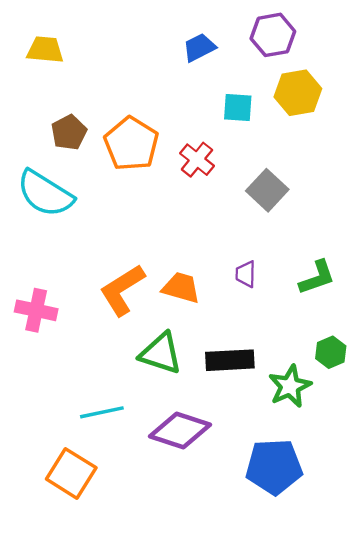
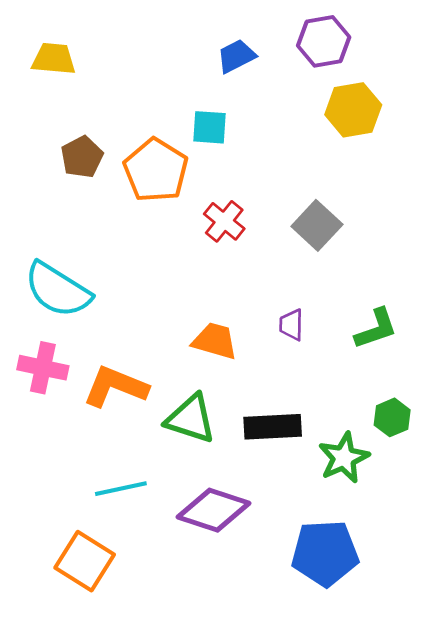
cyan square: (238, 107) -> (209, 127), moved
red cross: (197, 160) -> (224, 221), moved
cyan semicircle: (45, 194) -> (58, 290), moved
orange L-shape: (122, 290) -> (115, 387), moved, turned 54

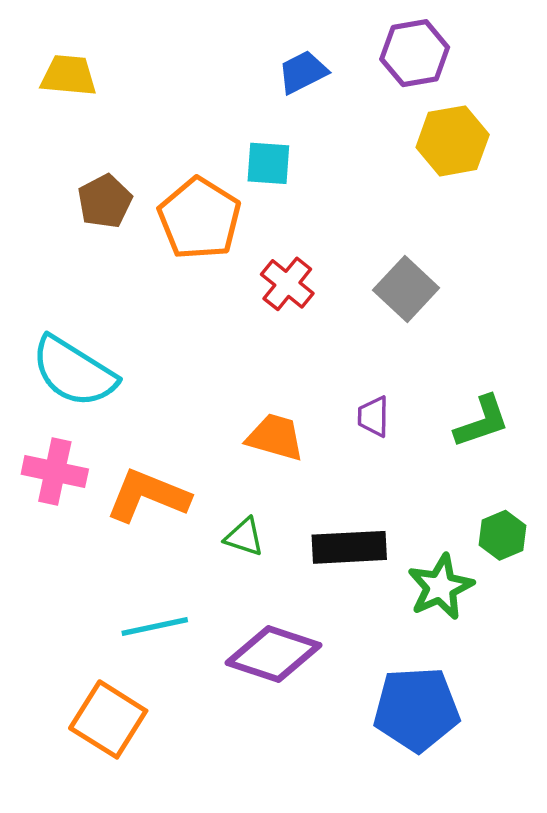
green triangle: (191, 419) -> (244, 537), size x0.6

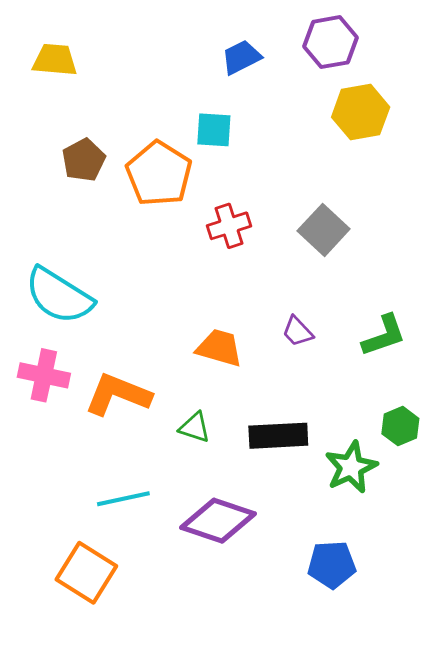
red cross: (287, 284) -> (229, 226), turned 33
purple trapezoid: (373, 416) -> (298, 331), turned -44
blue pentagon: (416, 709) -> (332, 565), size x0.7

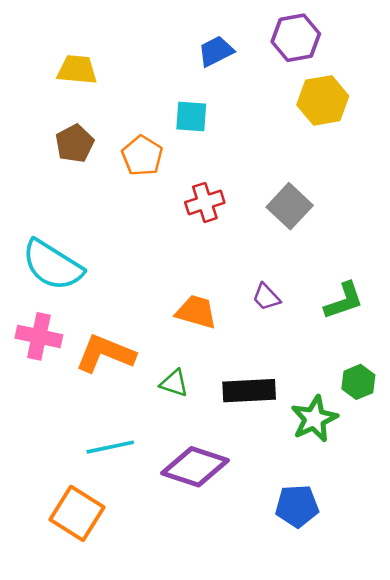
yellow trapezoid: (55, 60) -> (77, 70), moved
orange pentagon: (159, 174) -> (142, 156), size x0.7

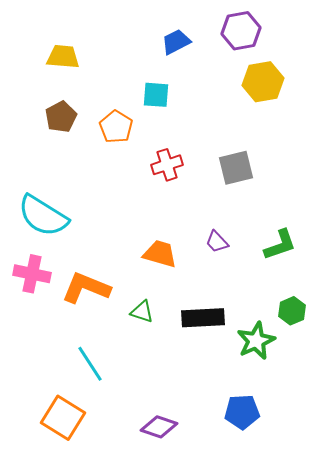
gray square: (290, 206) -> (236, 168), turned 33
cyan line: (110, 447) -> (90, 364), turned 69
purple diamond: (195, 467) -> (159, 427), moved, size x0.7

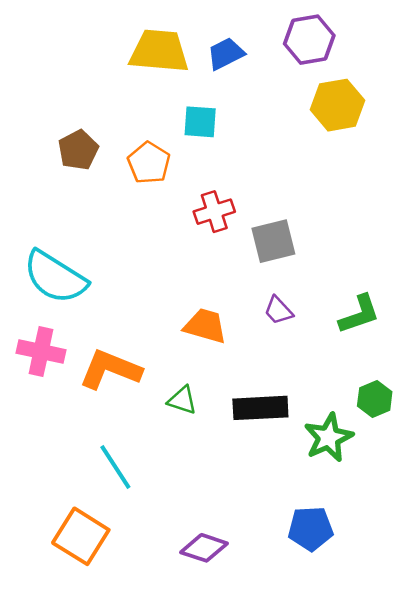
yellow trapezoid: (63, 57) -> (159, 51), moved, size x1.4
gray square: (236, 168) -> (273, 241), moved

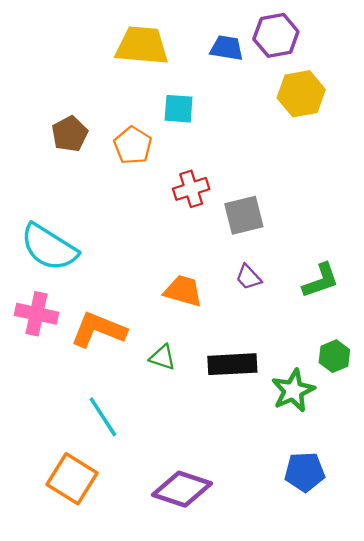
blue trapezoid: (226, 54) -> (227, 48), moved, turned 36
blue pentagon: (311, 529) -> (305, 472), moved
purple diamond: (204, 548) -> (182, 489), size x1.4

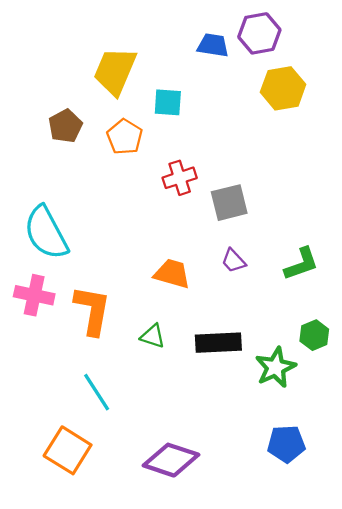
yellow trapezoid: (142, 46) -> (115, 71), moved, turned -72
cyan semicircle: (49, 247) -> (46, 233), turned 30
orange L-shape: (98, 330) -> (92, 310), turned 78

